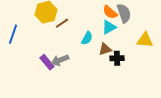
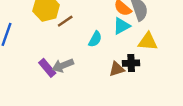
yellow triangle: (145, 40) -> (148, 42), moved
brown triangle: (105, 49) -> (117, 69), moved

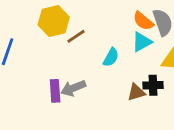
purple rectangle: (47, 68) -> (55, 91), turned 36

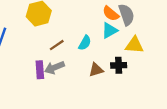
brown line: (76, 36) -> (57, 45), moved
brown triangle: (136, 92) -> (96, 70), moved

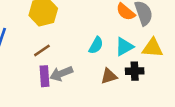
cyan triangle: (110, 30) -> (124, 47), moved
brown line: (57, 45) -> (42, 50), moved

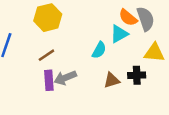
cyan triangle: (124, 47) -> (119, 34), moved

